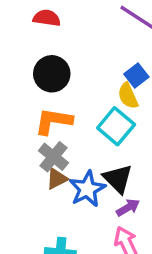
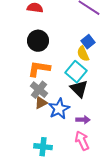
black triangle: (118, 179) -> (79, 89), moved
purple arrow: (128, 208) -> (83, 120), turned 32

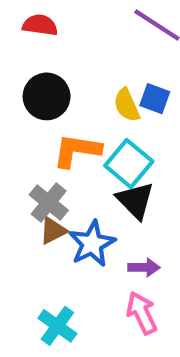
blue square: (88, 42) -> (155, 99), turned -32
yellow semicircle: (83, 54) -> (127, 105), moved
orange L-shape: (39, 69) -> (77, 151), moved
cyan cross: (43, 147) -> (57, 326), turned 30

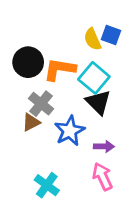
black circle: (47, 96) -> (28, 62), moved
brown triangle: (53, 231) -> (31, 122), moved

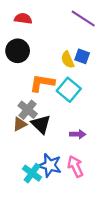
black circle: (28, 62) -> (18, 51), moved
black triangle: (98, 102) -> (41, 124), moved
blue star: (70, 131) -> (50, 165), moved, turned -30
purple arrow: (104, 147) -> (78, 134), moved

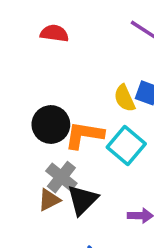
black circle: (18, 51) -> (51, 124), moved
black triangle: (41, 124) -> (82, 200), turned 30

